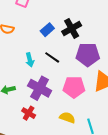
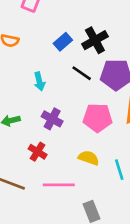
black line: (52, 57) -> (82, 73), moved
purple cross: (40, 88) -> (52, 119), size x0.7

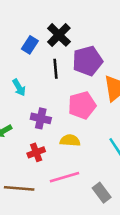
black line: (82, 73) -> (56, 69), turned 66
red cross: (38, 152) -> (36, 152), turned -36
yellow semicircle: (89, 158) -> (70, 140), moved

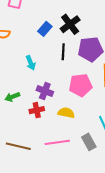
red cross: (36, 152) -> (37, 110), moved
gray rectangle: (102, 193) -> (89, 142), moved

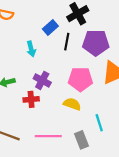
blue rectangle: (45, 29) -> (50, 27), moved
yellow semicircle: (66, 113) -> (72, 104), moved

